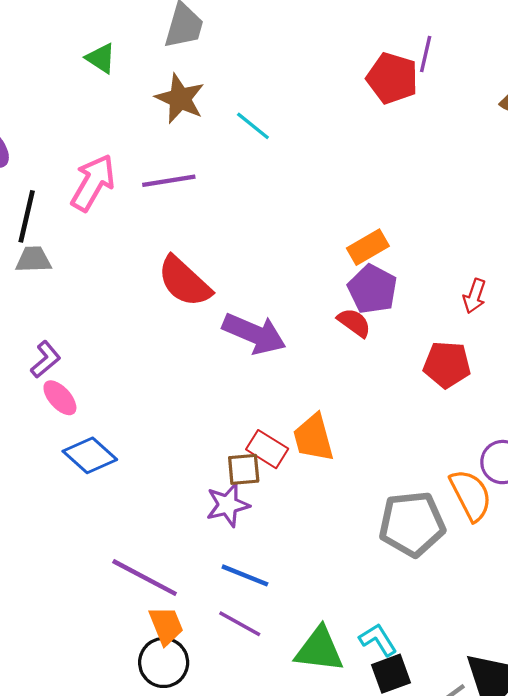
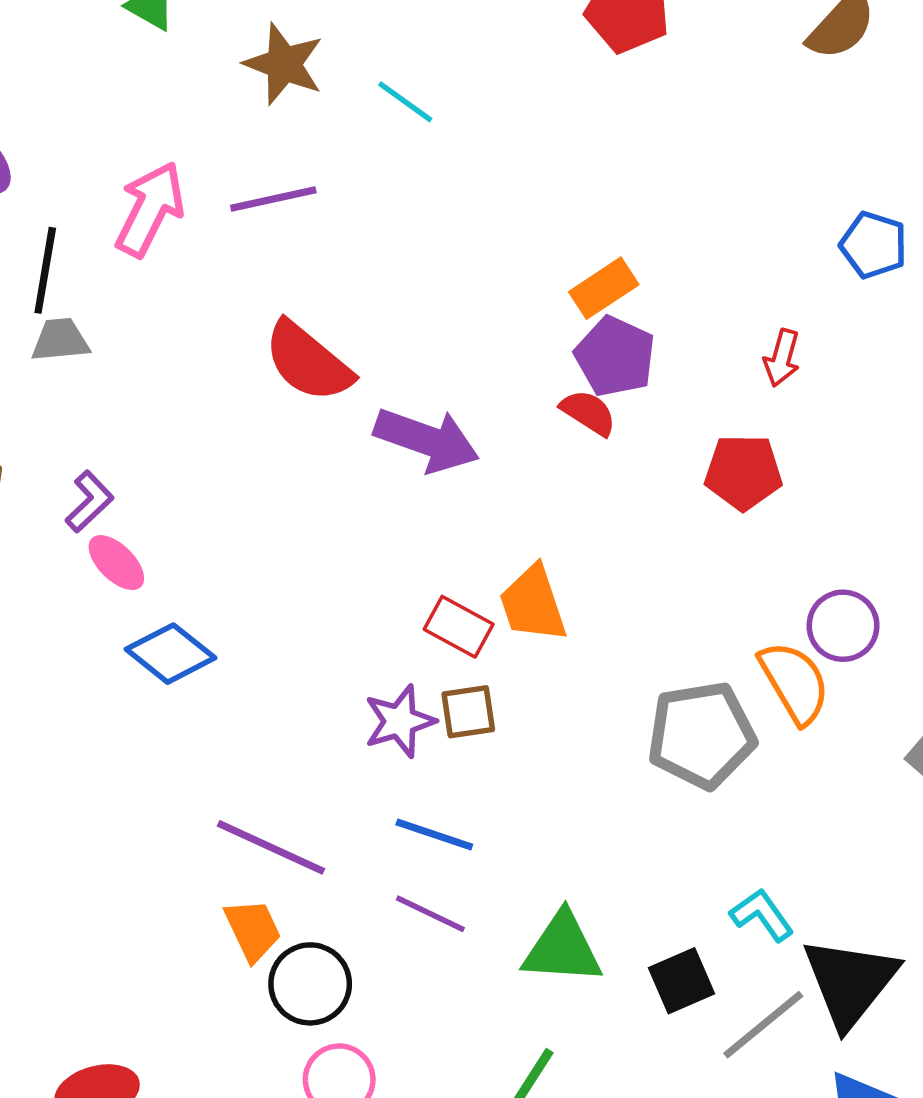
brown square: (244, 469) -> (468, 712), moved
orange trapezoid: (166, 626) -> (253, 930), moved
cyan L-shape: (378, 640) -> (762, 915), moved

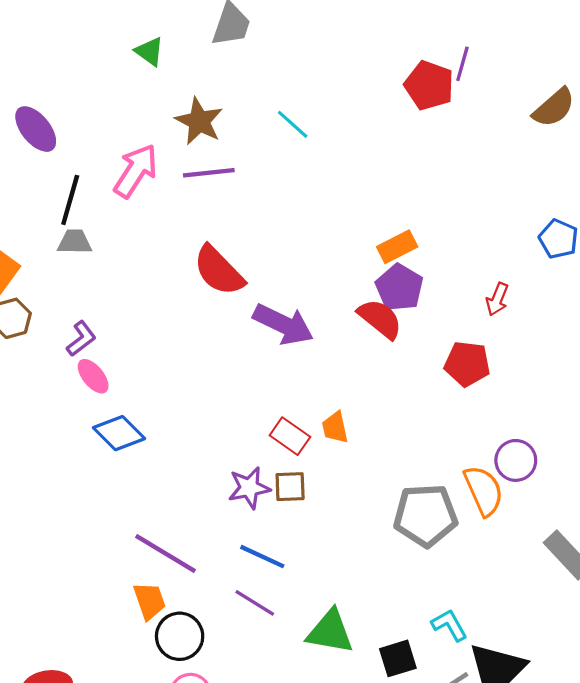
brown star: (284, 64) -> (199, 121), moved
red semicircle: (588, 413) -> (380, 319), size x1.4
orange trapezoid: (533, 604) -> (335, 427), size x0.7

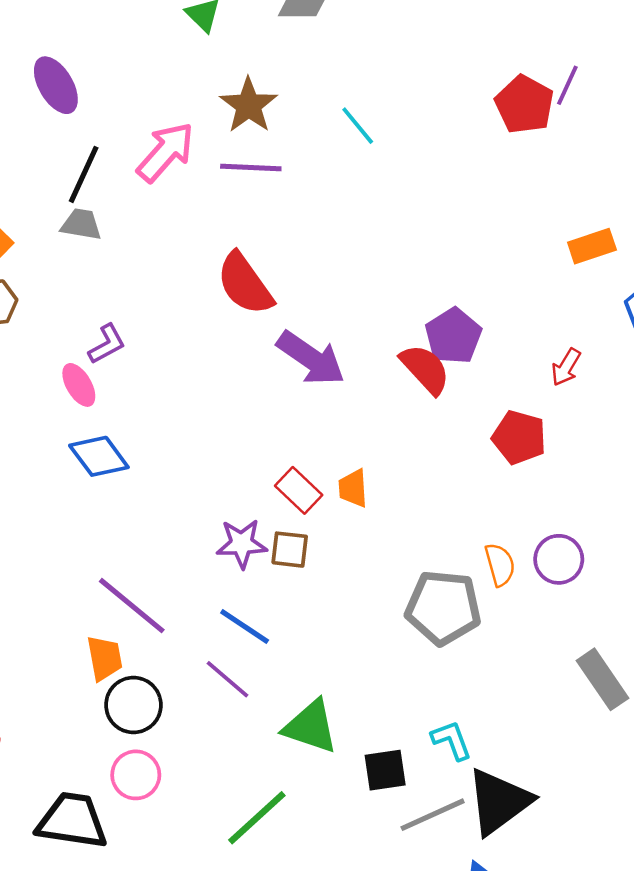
orange rectangle: (397, 247) -> (592, 246), moved
purple L-shape: (81, 339) -> (107, 344), moved
orange semicircle: (484, 491) -> (500, 565), moved, size x0.7

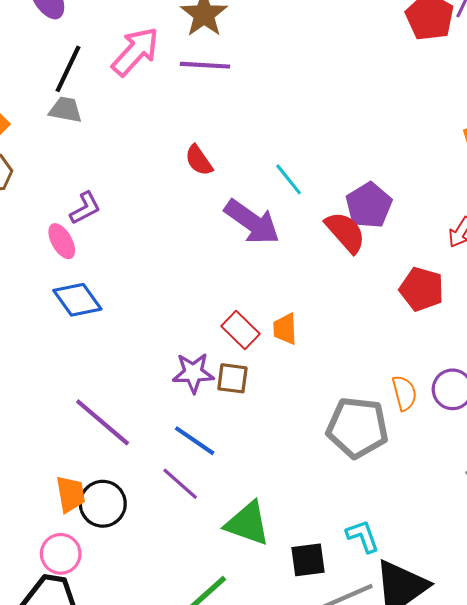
cyan line: (358, 126) -> (289, 179), moved
red semicircle: (245, 284) -> (199, 160), size x0.6
orange trapezoid: (104, 658) -> (71, 494), moved
pink circle: (136, 775) -> (61, 554), moved

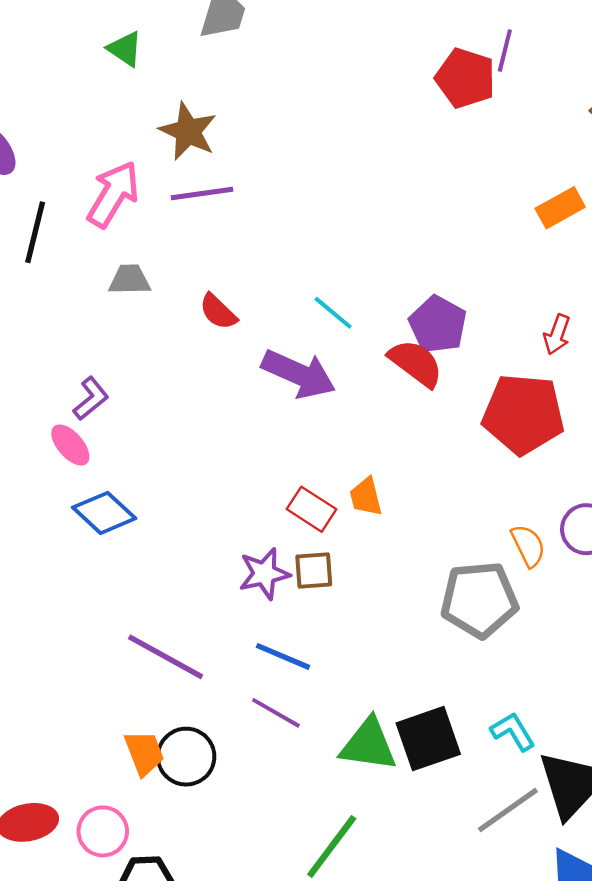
gray trapezoid: (66, 110) -> (130, 280), moved
red pentagon: (422, 289) -> (523, 414), size x1.5
pink circle: (61, 554) -> (103, 831), moved
black square: (308, 560) -> (428, 739), moved, size x1.4

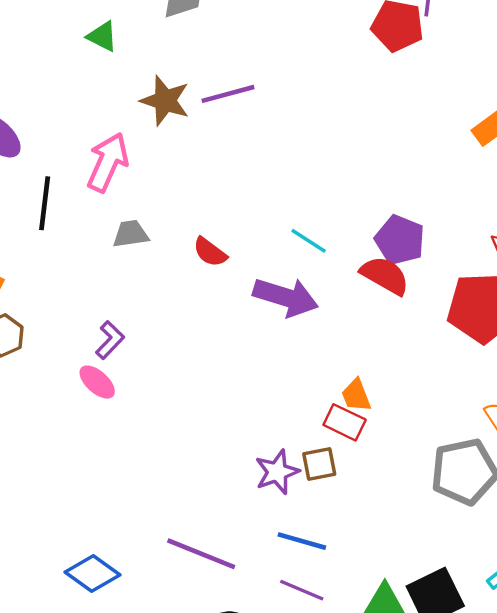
purple line: (202, 194) -> (228, 94), moved
red rectangle: (312, 509) -> (345, 422), moved
blue diamond: (104, 513) -> (92, 573), moved

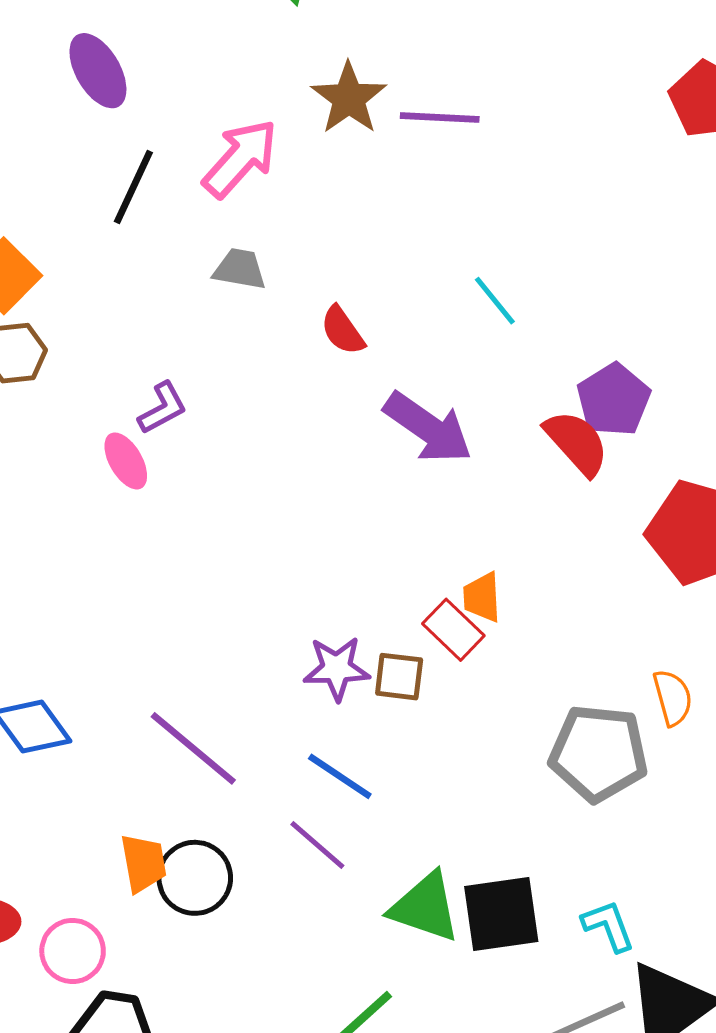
cyan line: (309, 241) -> (495, 301), moved

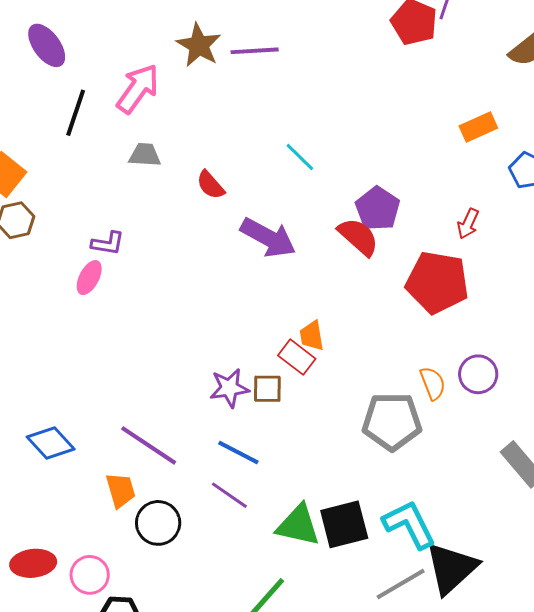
purple L-shape: (163, 408) -> (108, 243), turned 44
pink ellipse: (126, 461) -> (89, 278), turned 64
orange trapezoid: (143, 863) -> (121, 490), moved
cyan L-shape: (608, 926) -> (409, 524), size x1.6

